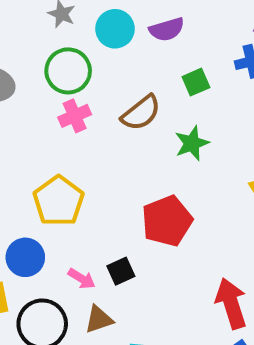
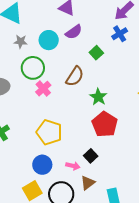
green star: (192, 143) -> (98, 97), moved

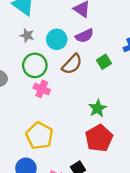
brown semicircle: (75, 76) -> (72, 64), moved
pink cross: (43, 89) -> (42, 89), turned -35

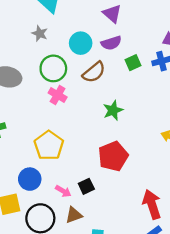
gray star: (27, 35) -> (40, 33), moved
green square: (104, 62) -> (133, 63), moved
green star: (98, 108) -> (113, 110), moved

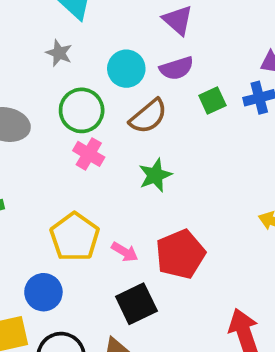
green star: (113, 110) -> (155, 175), moved
black square: (86, 186) -> (136, 304), size x1.5
pink arrow: (63, 191) -> (125, 252), moved

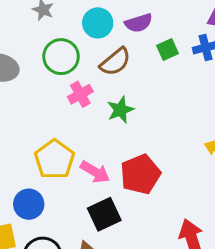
pink cross: (89, 154) -> (80, 94), moved, turned 30
pink arrow: (125, 252) -> (95, 172), size x1.4

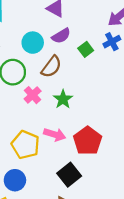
pink arrow: (95, 172) -> (55, 135), moved

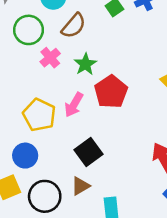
pink arrow: (55, 135) -> (74, 105), turned 100
red pentagon: (88, 141) -> (111, 92), moved

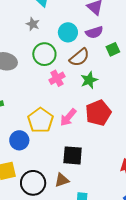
green star: (85, 64) -> (89, 80), moved
black square: (88, 152) -> (73, 155), turned 30
blue circle: (25, 156) -> (19, 140), moved

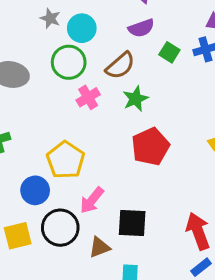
cyan circle: (68, 32) -> (82, 28), moved
green square: (113, 49) -> (169, 52), turned -32
pink arrow: (68, 117) -> (92, 200), moved
black square: (73, 155) -> (132, 223), moved
black circle: (33, 183) -> (60, 228), moved

